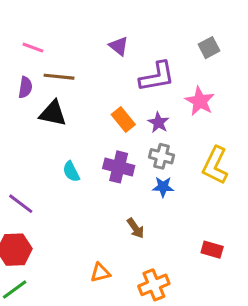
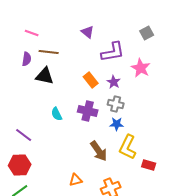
yellow L-shape: (215, 165) -> (128, 147), moved
brown arrow: (135, 228) -> (99, 151), size x1.5

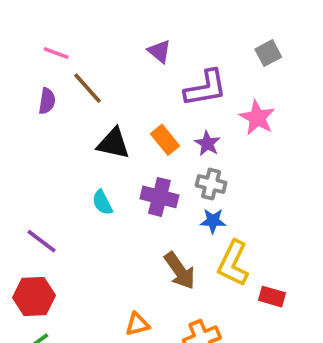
brown line: (49, 52) -> (88, 88), turned 42
black triangle: (45, 76) -> (113, 143), moved

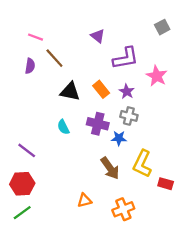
gray square: (268, 53) -> (162, 27), moved
blue star: (213, 221) -> (119, 138), moved

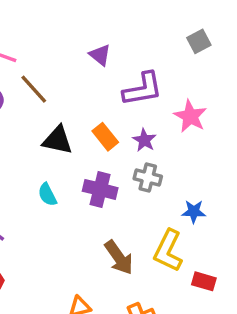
blue star: (119, 138) -> (194, 212), moved

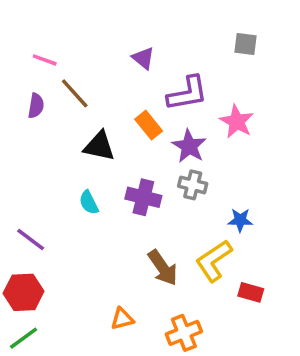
gray square: (199, 41) -> (245, 44), turned 35
orange rectangle: (105, 137) -> (149, 125), moved
purple star: (144, 140) -> (189, 146), size x1.4
yellow L-shape: (168, 251) -> (214, 261), turned 30

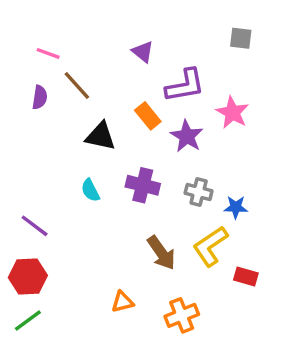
gray cross: (193, 185) -> (199, 192), moved

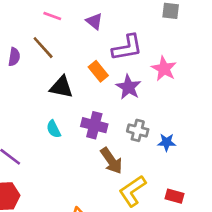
pink line: (48, 53) -> (52, 16), moved
yellow L-shape: (210, 246) -> (132, 191), moved
brown arrow: (161, 253) -> (111, 161), moved

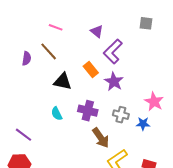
purple triangle: (94, 21) -> (97, 31), moved
purple L-shape: (127, 48) -> (113, 51), turned 145
pink star: (164, 69) -> (154, 102), moved

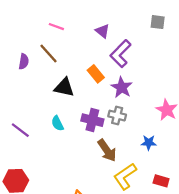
gray cross: (121, 115) -> (117, 116), moved
blue star: (143, 124) -> (149, 143), moved
purple line: (24, 135) -> (20, 130), moved

